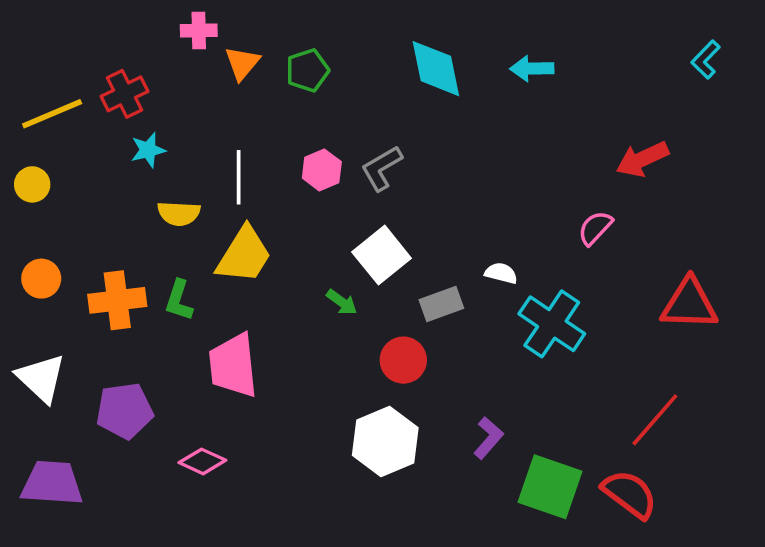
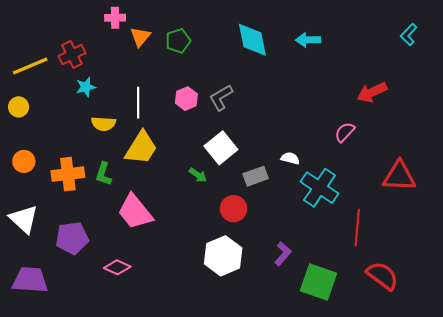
pink trapezoid: (233, 365) -> (135, 212), turned -33
red line: (655, 420) -> (357, 228), moved, turned -36
red semicircle: (630, 494) -> (382, 276), moved

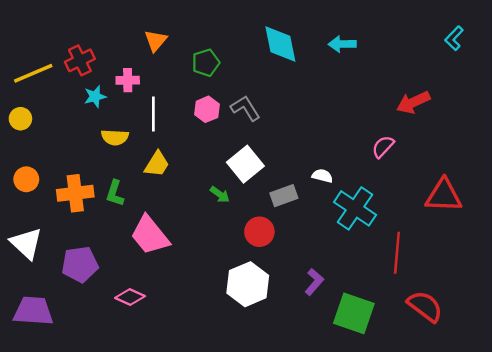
pink cross: (115, 18) -> (128, 80), moved
green pentagon: (178, 41) -> (206, 63), moved
gray L-shape: (221, 97) -> (245, 108), turned 88
yellow trapezoid: (141, 148) -> (157, 164), size x0.7

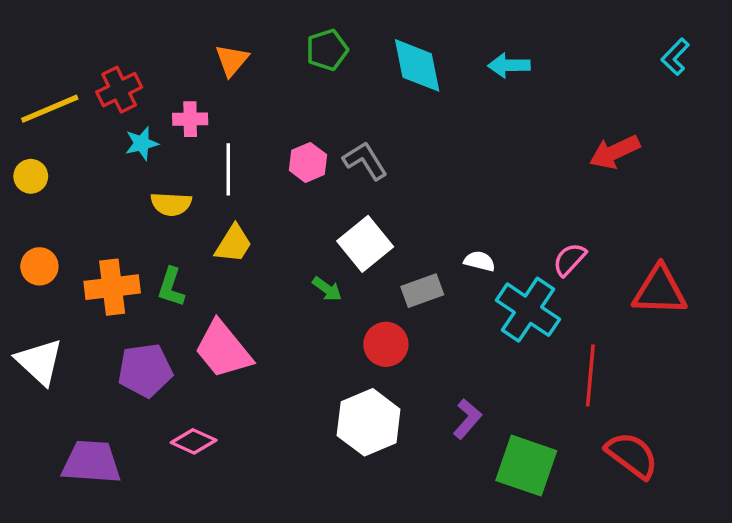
green pentagon: (206, 63) -> (327, 50), moved
pink semicircle: (383, 147) -> (570, 259), moved
purple pentagon: (80, 264) -> (145, 370), moved
purple trapezoid: (33, 311) -> (91, 462), moved

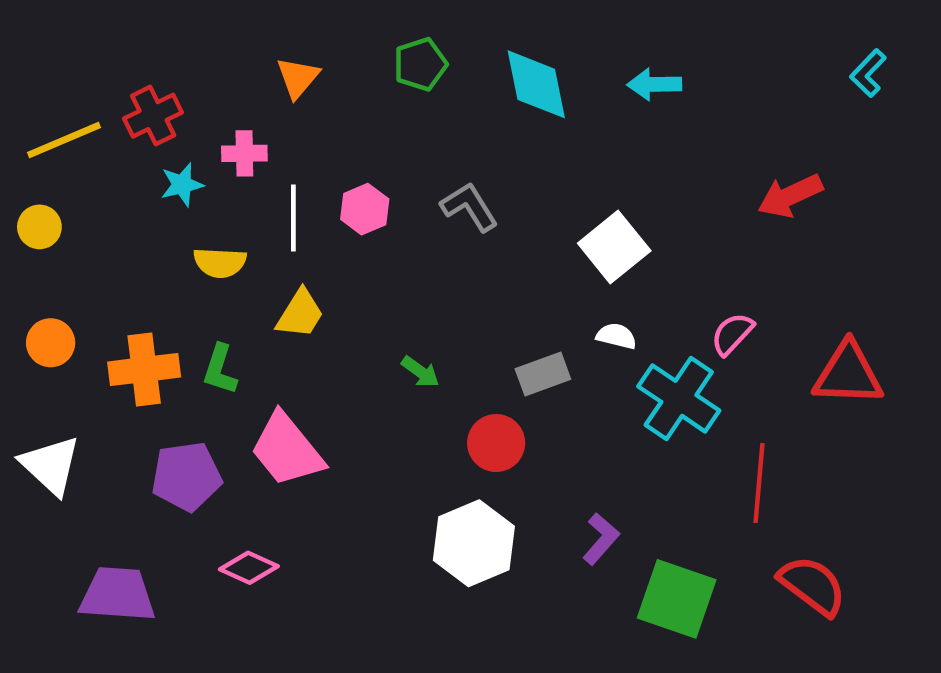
pink hexagon: (308, 162) -> (365, 209), moved
white square: (365, 244) -> (614, 247), moved

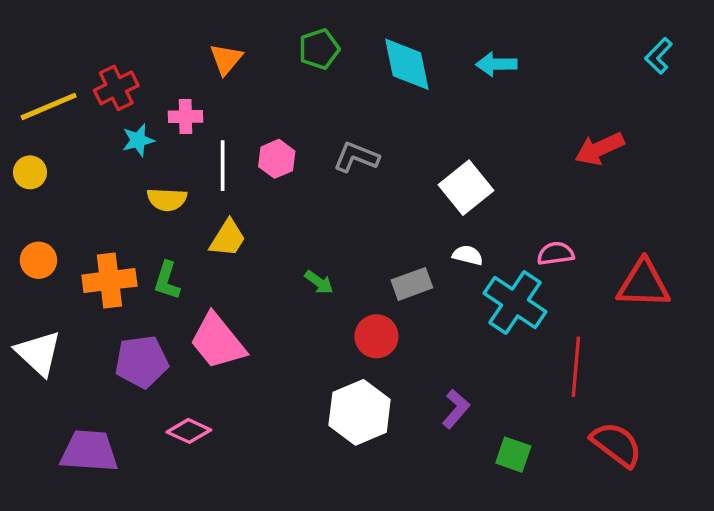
gray L-shape: (469, 207) -> (356, 157), turned -36
pink semicircle: (732, 334) -> (556, 253), turned 39
green square: (677, 599) -> (513, 455), size x0.6

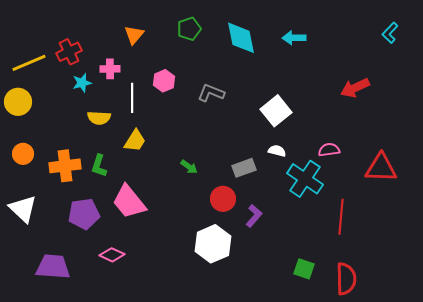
pink hexagon: (277, 159) -> (164, 81), moved
yellow circle: (30, 172) -> (18, 102), size x1.4
purple L-shape: (456, 409) -> (254, 216), moved
red semicircle: (616, 444) -> (346, 279), moved, turned 52

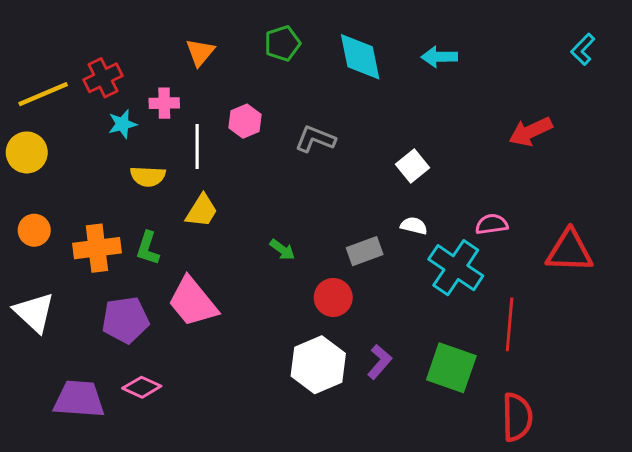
white square: (276, 111) -> (412, 166), size x0.7
purple L-shape: (254, 216) -> (380, 362), moved
pink diamond: (112, 255) -> (142, 387), moved
green square: (304, 269) -> (451, 368), moved, size x1.6

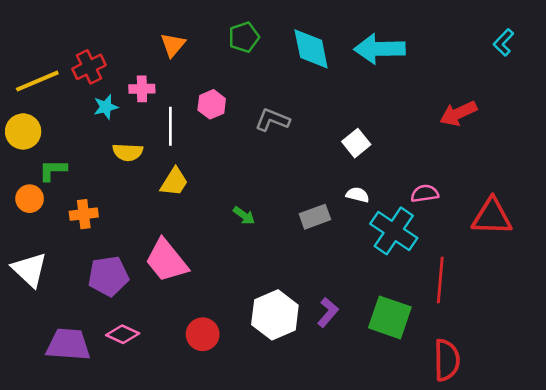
cyan arrow: (439, 57) -> (380, 49), size x1.6
orange cross: (97, 248) -> (84, 214), size x0.7
green L-shape: (148, 248) -> (53, 170), moved, turned 72
red circle: (333, 297) -> (203, 334), moved

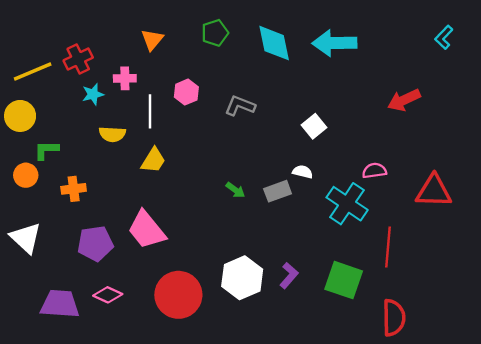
white semicircle: (358, 195) -> (303, 172), moved
green arrow: (244, 215) -> (235, 190), moved
red circle: (203, 334) -> (178, 295), size x1.6

